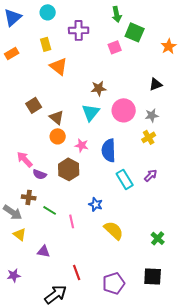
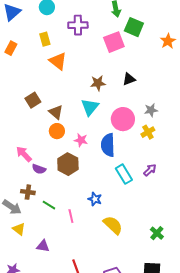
pink square: (115, 47) -> (114, 42), size x1.5
orange rectangle: (12, 53) -> (11, 48), turned -32
black triangle: (156, 84) -> (129, 79), moved
pink circle: (124, 110) -> (123, 119), moved

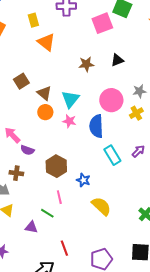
cyan triangle: (90, 107) -> (70, 99), moved
brown hexagon: (68, 164) -> (56, 166), moved
green line: (49, 205) -> (47, 213), moved

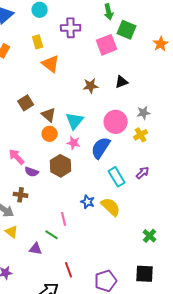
blue semicircle: (96, 126) -> (101, 148), turned 35
brown hexagon: (56, 166) -> (61, 166), moved
yellow semicircle: (101, 206) -> (111, 207), moved

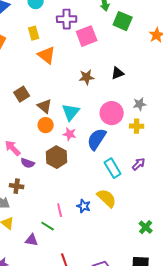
pink square: (107, 45) -> (87, 36), moved
yellow cross: (141, 135) -> (137, 126), turned 32
blue star: (88, 202) -> (84, 206), moved

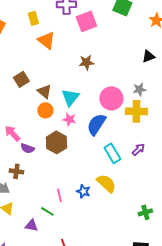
black triangle: (118, 73) -> (148, 56), moved
yellow cross: (137, 126) -> (136, 111), size x1.5
green cross: (146, 227) -> (145, 212), turned 32

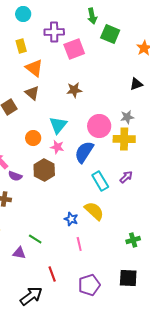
brown triangle: (44, 91) -> (32, 93), moved
pink line: (59, 195) -> (79, 244), moved

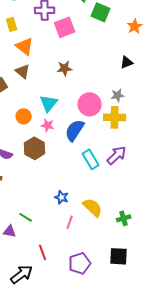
purple arrow: (126, 177) -> (117, 155), size x1.5
yellow semicircle: (94, 211) -> (93, 207), moved
pink line: (79, 244) -> (70, 222), turned 32

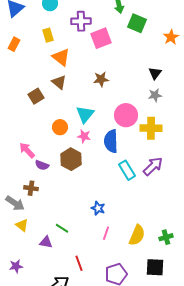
black triangle: (127, 62) -> (155, 73), moved, turned -32
gray star: (118, 95) -> (155, 95), moved
blue semicircle: (75, 130) -> (111, 141), turned -35
yellow semicircle: (93, 207) -> (137, 235), moved, turned 70
green cross: (124, 218) -> (166, 237), moved

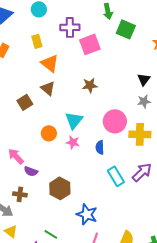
blue semicircle: (111, 141) -> (100, 147), size x0.6
brown hexagon: (71, 159) -> (60, 188), moved
blue star: (98, 208) -> (87, 214), size x1.5

